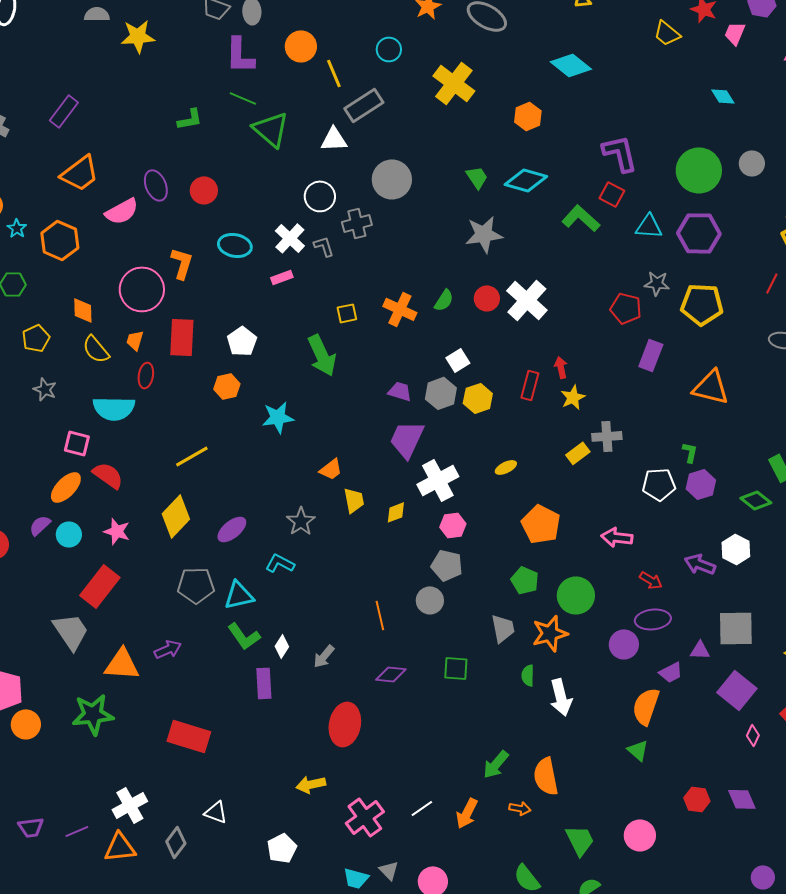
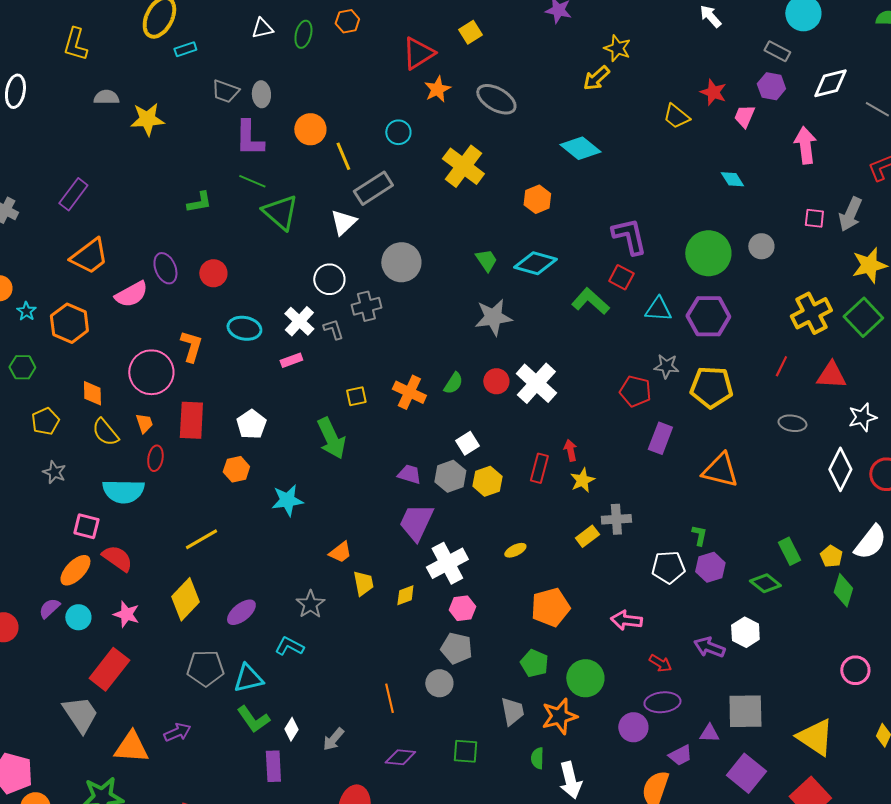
white triangle: (334, 139) -> (343, 222), turned -40
orange trapezoid: (135, 340) -> (144, 423), turned 145
orange pentagon: (541, 524) -> (550, 607), turned 30

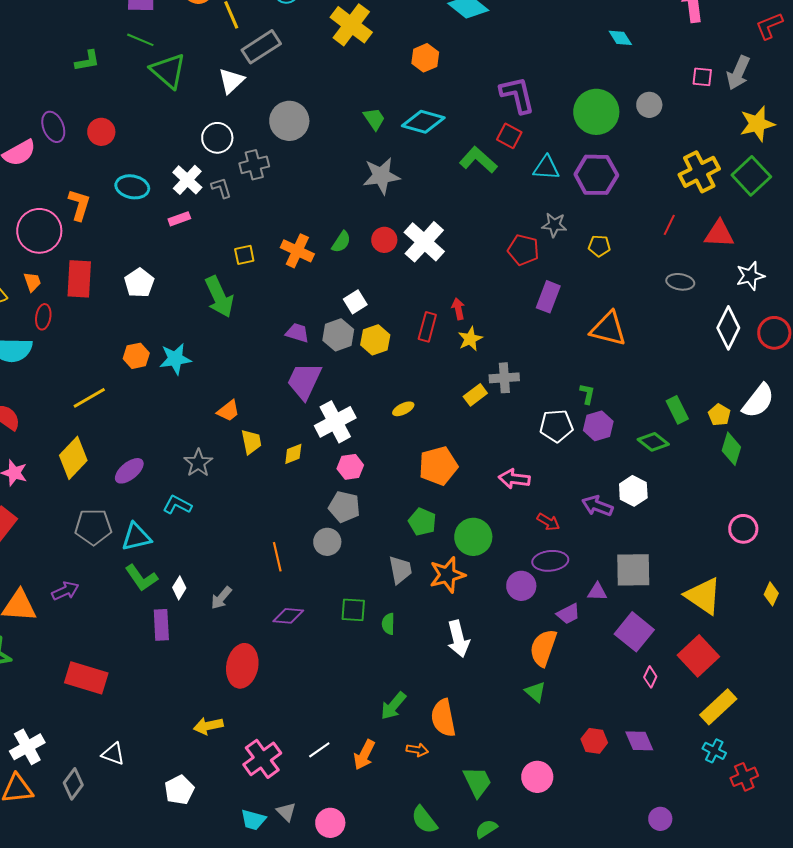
yellow pentagon: (711, 387) -> (599, 246), size x0.5
orange hexagon: (236, 469) -> (136, 356), moved
green semicircle: (537, 758) -> (388, 624), moved

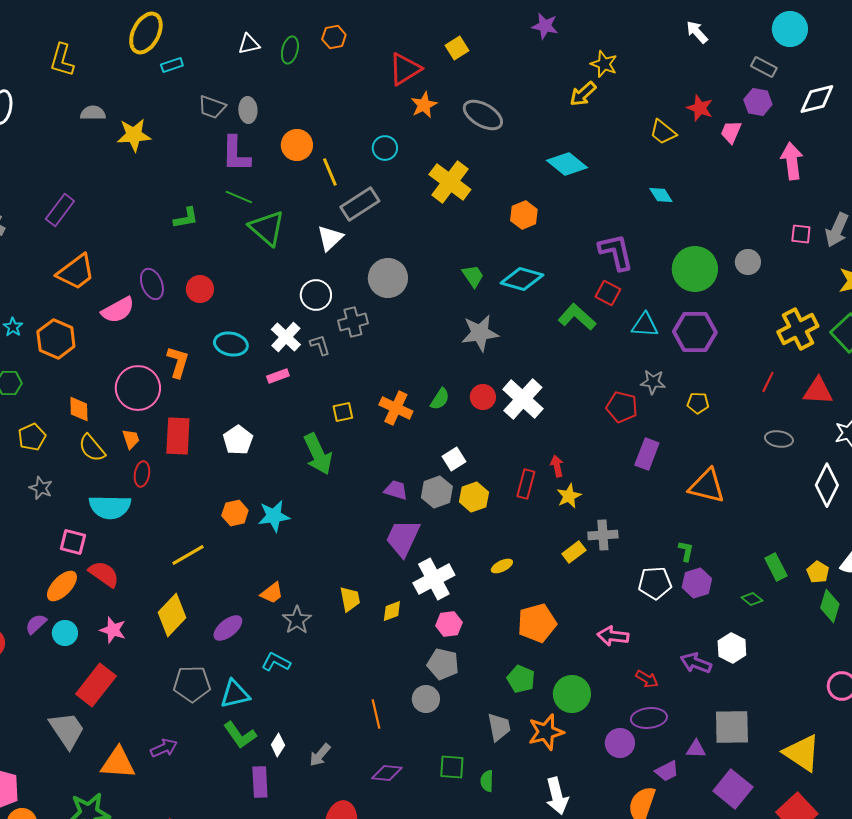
cyan diamond: (620, 38) -> (661, 195), moved
orange trapezoid: (228, 411) -> (272, 593), moved
green diamond: (653, 442) -> (752, 599), size x0.7

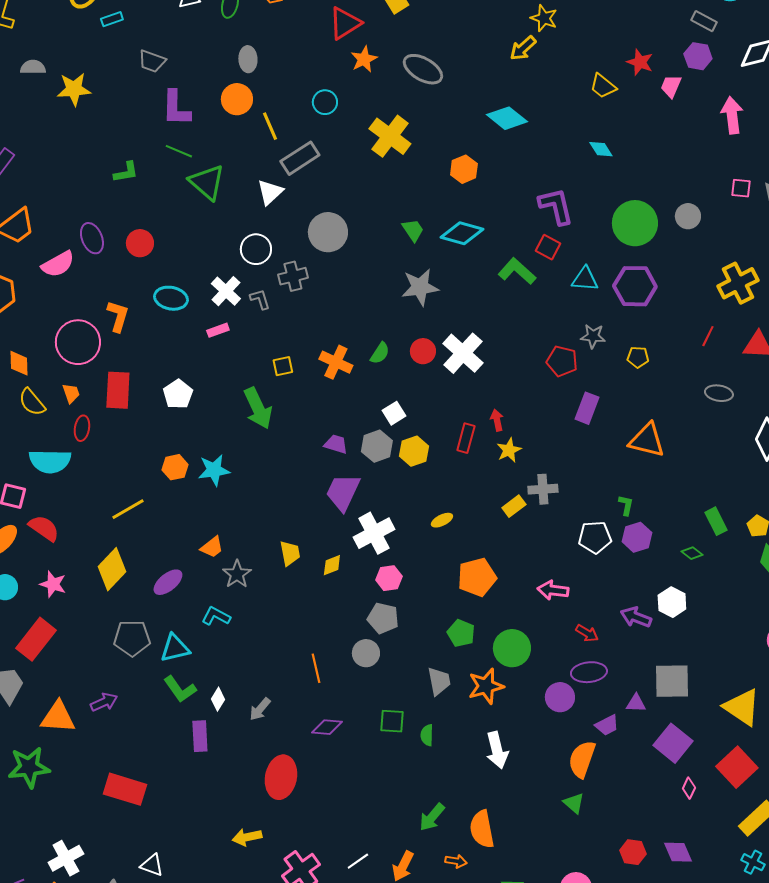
gray ellipse: (248, 110) -> (248, 59), moved

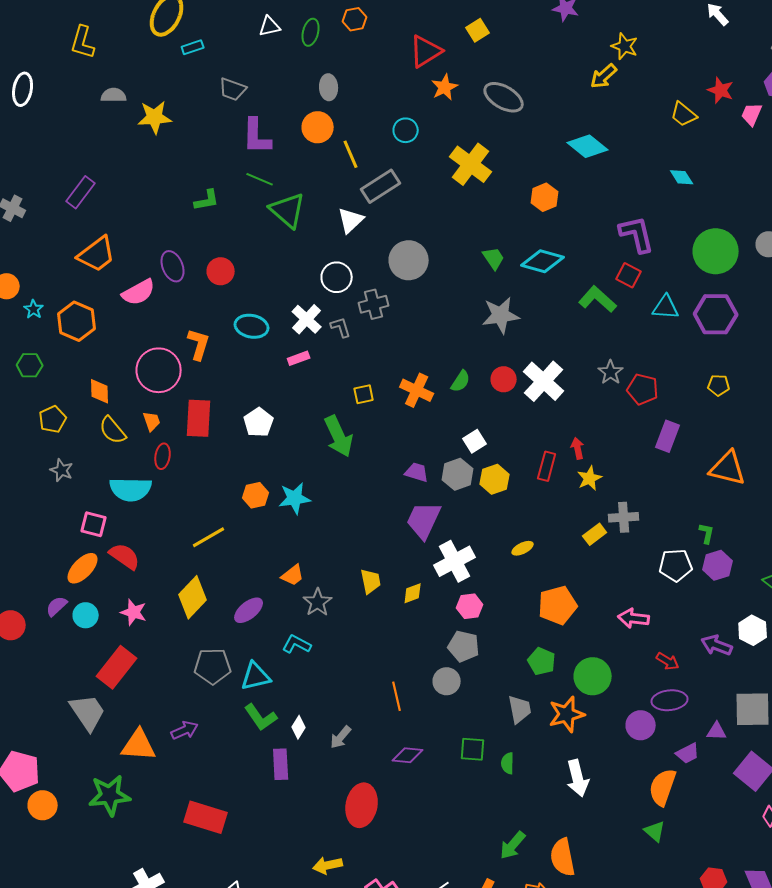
gray star: (593, 336) -> (611, 372), moved, turned 30

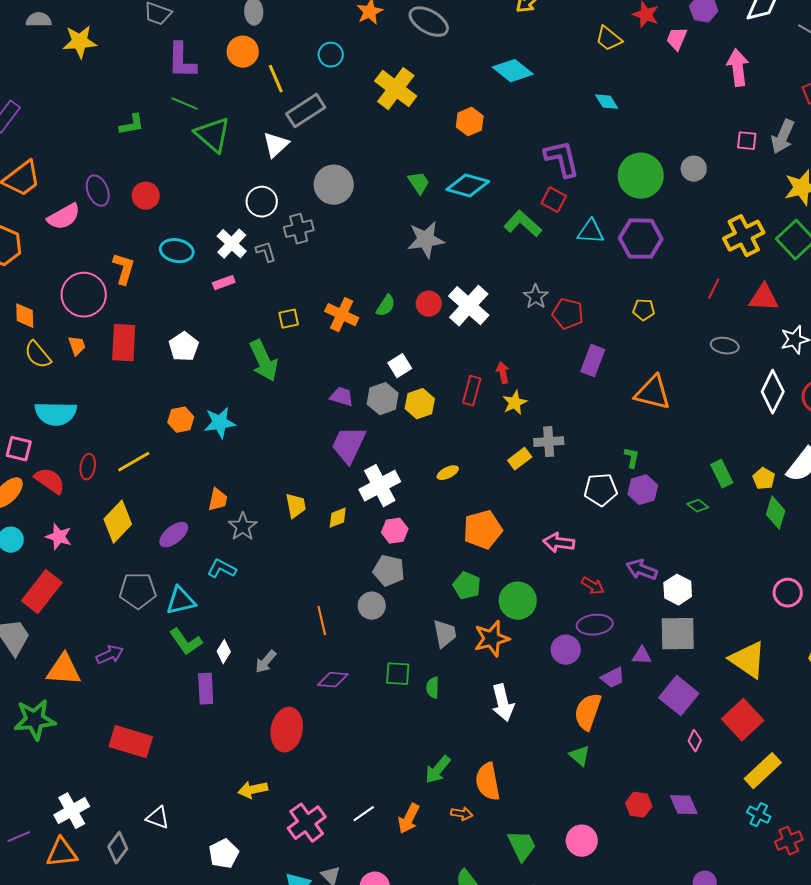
red ellipse: (163, 456) -> (88, 467), moved
orange trapezoid: (293, 575) -> (218, 500), turned -40
white hexagon: (753, 630) -> (678, 590), moved

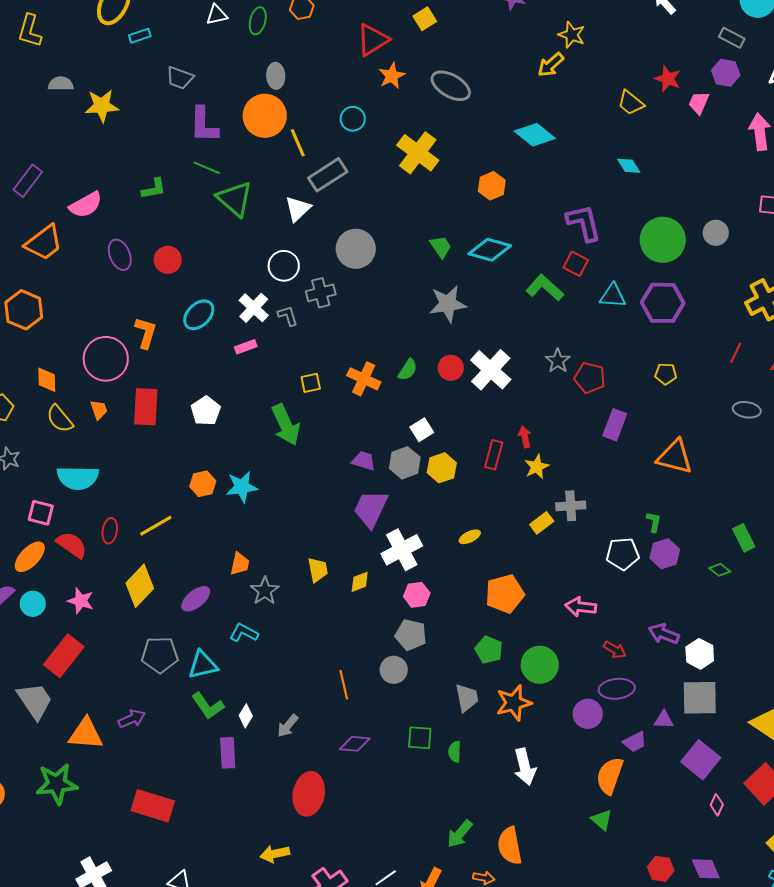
orange circle: (243, 52) -> (265, 116), size x1.4
pink semicircle: (64, 217) -> (86, 205), moved
cyan ellipse: (177, 251) -> (199, 315), turned -56

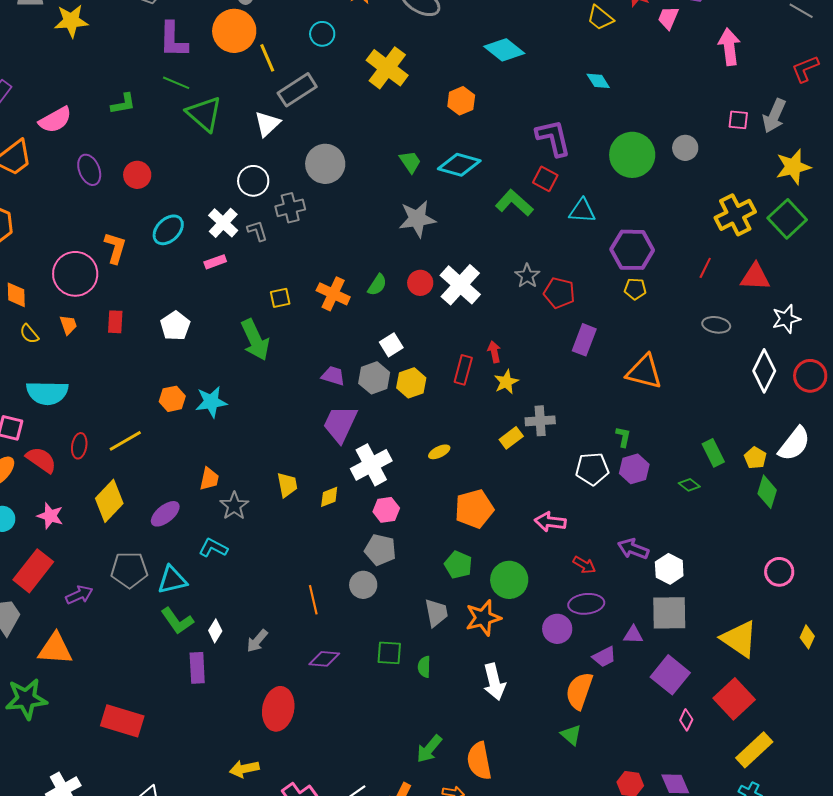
purple hexagon: (663, 303) -> (632, 250), moved
red rectangle: (146, 407) -> (115, 322), size x0.6
yellow semicircle: (60, 419) -> (29, 334), size x0.7
purple arrow: (132, 719) -> (79, 595), moved

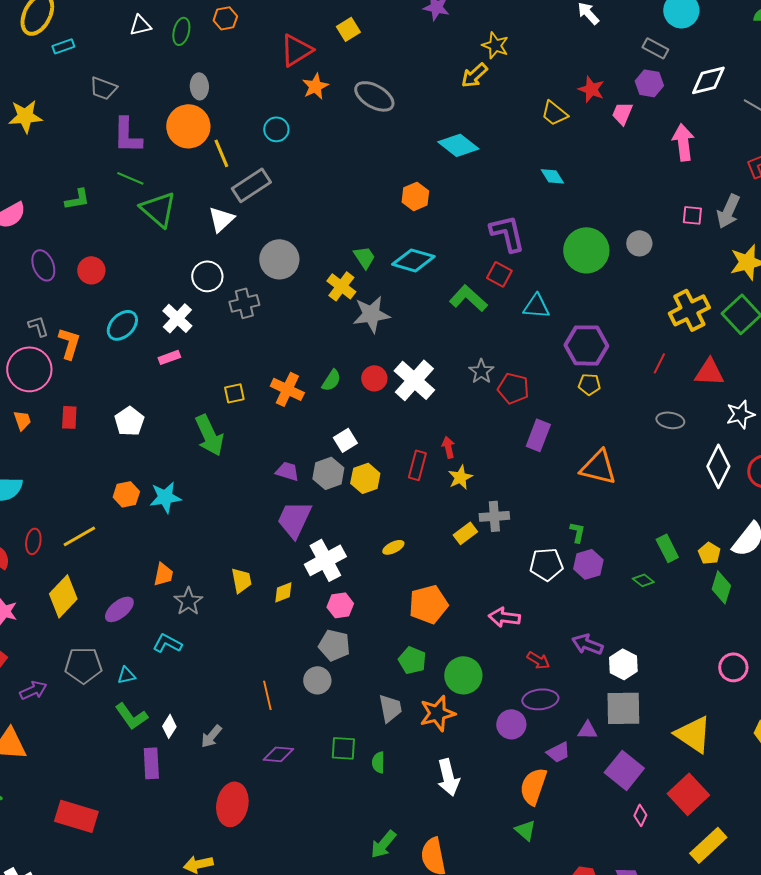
yellow cross: (387, 68) -> (341, 286), moved, size x0.7
gray L-shape: (257, 231) -> (38, 326), moved
cyan triangle: (172, 580) -> (126, 675), size x0.6

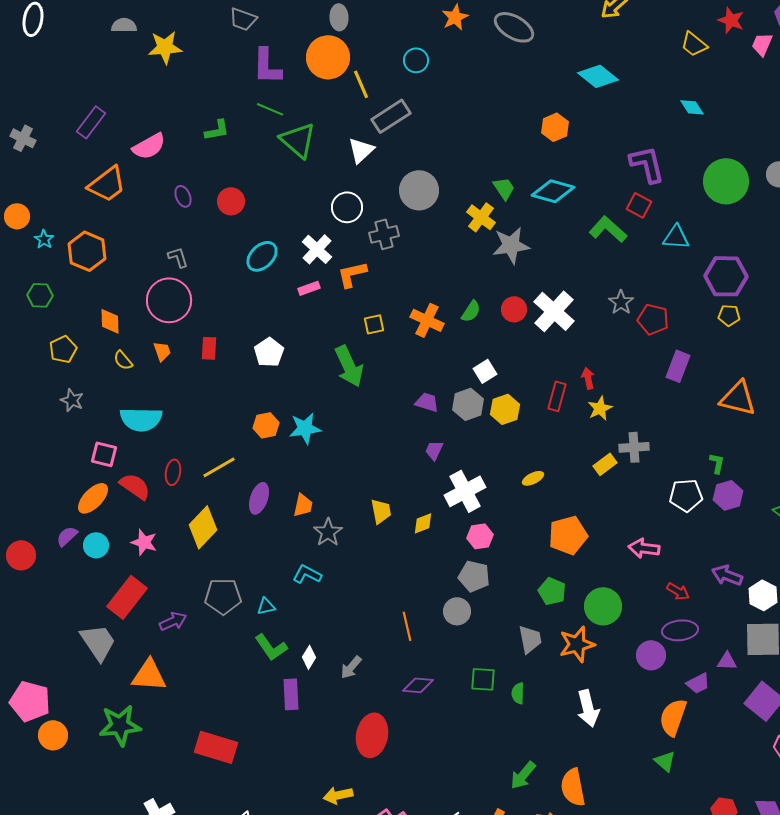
purple ellipse: (43, 265) -> (183, 196), size x0.7
orange L-shape: (69, 343) -> (352, 274), moved, turned -120
purple trapezoid: (294, 519) -> (434, 450), size x0.5
purple ellipse: (119, 609) -> (259, 498), moved, turned -32

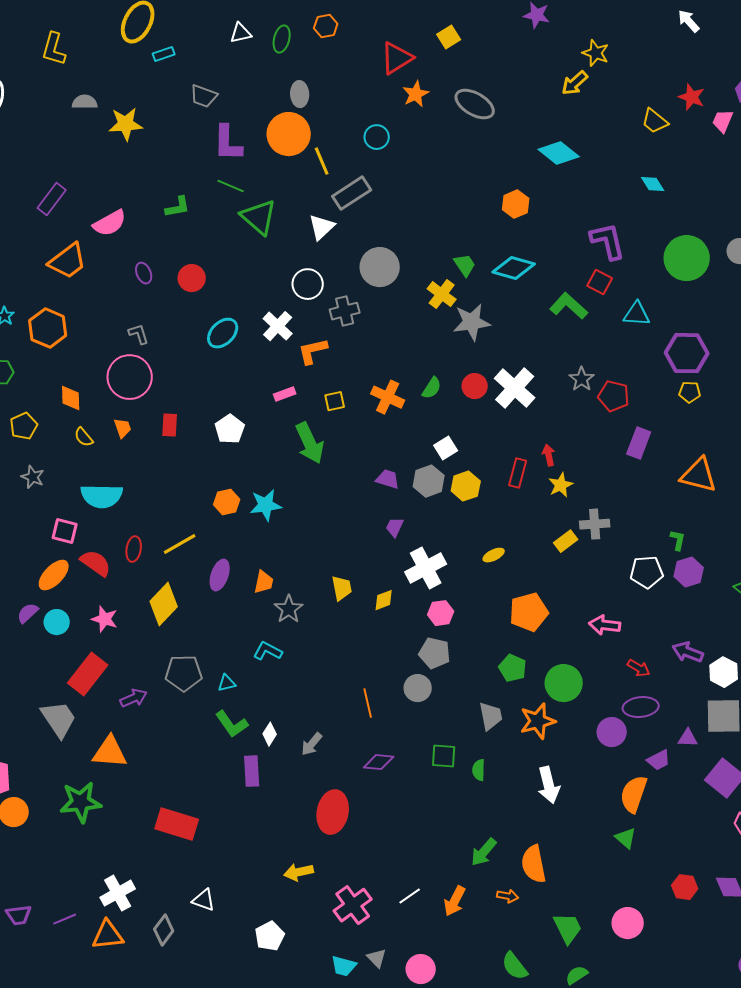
pink rectangle: (309, 288) -> (285, 394), moved

